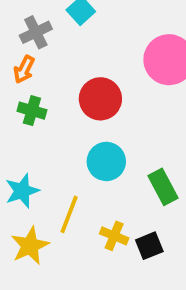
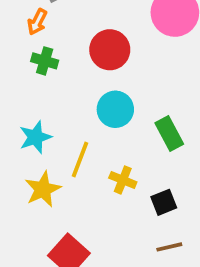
black square: (149, 246) -> (164, 202), moved

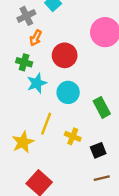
orange arrow: (37, 22) -> (36, 38), moved
cyan star: (35, 137) -> (37, 83), moved

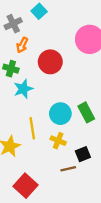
cyan circle: (68, 92) -> (60, 114), moved
yellow line: (46, 124) -> (32, 128), turned -30
brown line: (102, 178) -> (68, 169), moved

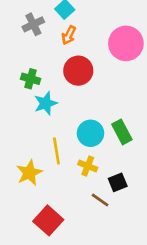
orange arrow: (22, 45) -> (69, 35), moved
brown line: (68, 169) -> (100, 200), turned 48

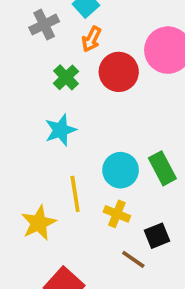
red circle: (78, 71) -> (119, 72), moved
green cross: (31, 79) -> (66, 77), moved, turned 30

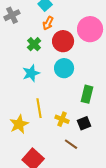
gray cross: (44, 25) -> (12, 15), moved
green rectangle: (162, 168) -> (87, 94), turned 42
cyan circle: (121, 170) -> (64, 68), moved
black square: (157, 236) -> (84, 123), moved

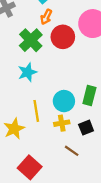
green cross: (34, 44) -> (31, 40), size x1.5
cyan circle: (64, 68) -> (64, 101), moved
yellow cross: (62, 119) -> (62, 123), turned -32

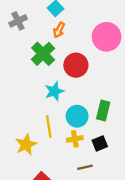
red circle: (63, 37) -> (76, 65), moved
cyan star: (27, 72) -> (54, 91), moved
brown line: (72, 151) -> (85, 167), turned -48

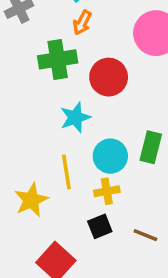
green cross: (43, 54) -> (58, 59), turned 35
black square: (100, 143) -> (100, 226), moved
brown line: (85, 167) -> (145, 235), moved, turned 35

